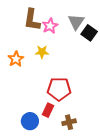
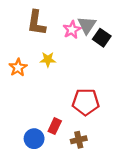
pink star: (50, 26) -> (72, 30), moved
red pentagon: (59, 89) -> (86, 102), moved

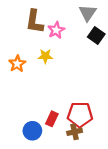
gray triangle: (87, 25) -> (88, 13), moved
pink star: (72, 30) -> (56, 30), moved
red pentagon: (86, 102) -> (80, 115), moved

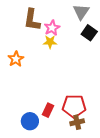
yellow star: (45, 56) -> (50, 42), moved
brown cross: (75, 132) -> (77, 122), moved

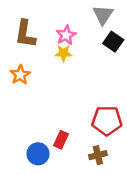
brown L-shape: (32, 20) -> (25, 34), moved
red pentagon: (74, 106) -> (107, 121), moved

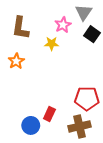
pink star: (66, 35) -> (63, 25), moved
brown cross: (98, 155) -> (80, 126), size x1.5

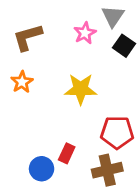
brown L-shape: (20, 28) -> (28, 37), turned 65
yellow star: (52, 43) -> (81, 89), moved, size x1.6

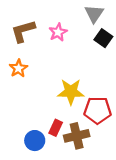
pink star: (85, 33) -> (58, 32), moved
yellow star: (81, 89) -> (71, 92), moved
brown cross: (107, 170) -> (77, 136), moved

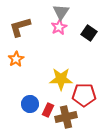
gray triangle: (94, 14) -> (61, 12), moved
pink star: (58, 32) -> (59, 27), moved
blue circle: (35, 141) -> (30, 104), moved

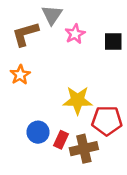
gray triangle: (61, 12) -> (52, 15), moved
black square: (89, 33) -> (113, 42), turned -35

